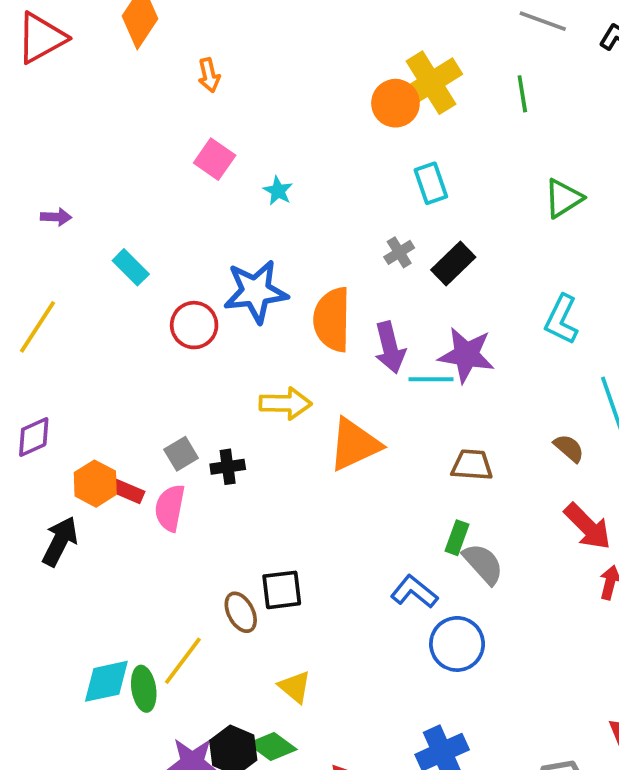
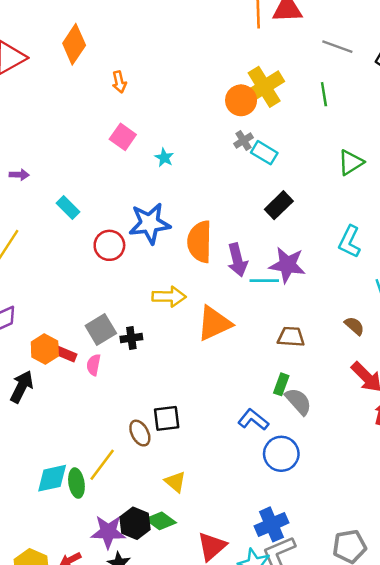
cyan rectangle: (431, 183) -> (264, 153), turned -40
gray cross: (399, 252) -> (243, 141), moved
gray square: (181, 454) -> (101, 329), size x1.4
pink semicircle: (170, 508) -> (94, 365), size x0.7

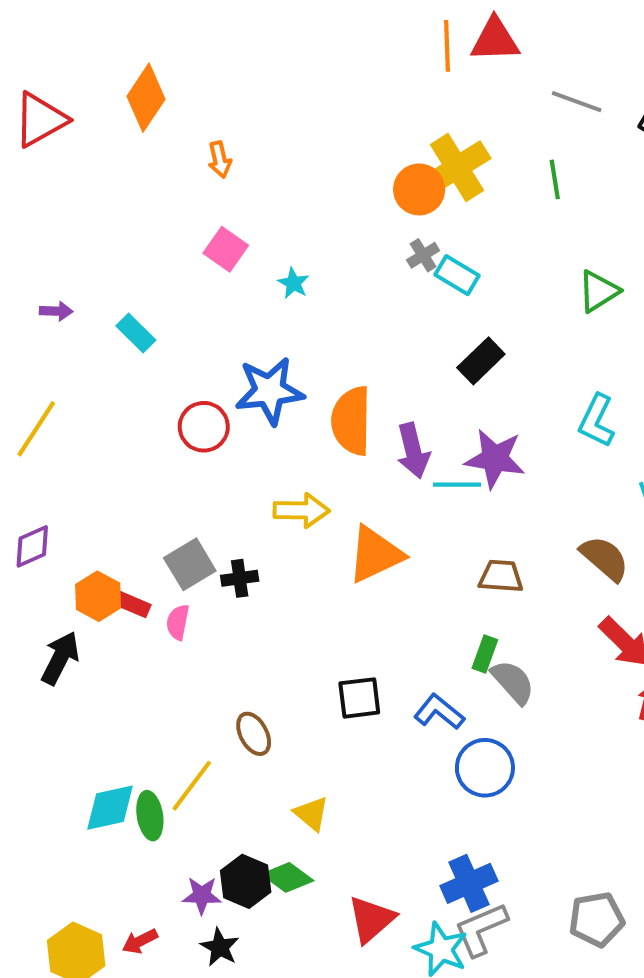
cyan rectangle: (68, 208) -> (136, 333), moved
brown semicircle: (354, 326) -> (605, 558), size x1.5
black square: (167, 418) -> (359, 698), moved
purple star: (108, 532) -> (202, 895), size x0.7

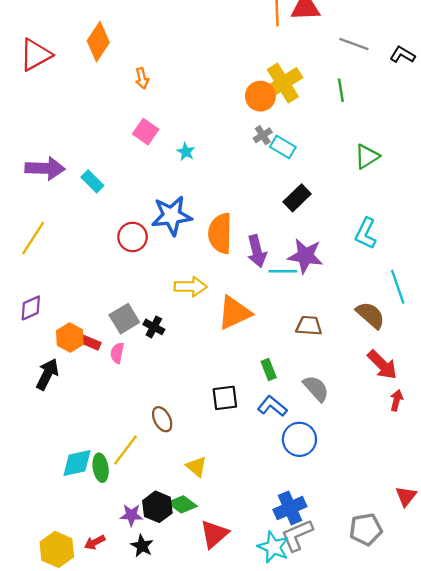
purple arrow: (56, 311) -> (45, 168), size x2.0
black cross: (240, 578) -> (154, 327), turned 36
green rectangle: (485, 654) -> (269, 370), moved, turned -42
red triangle: (371, 919) -> (214, 534), moved

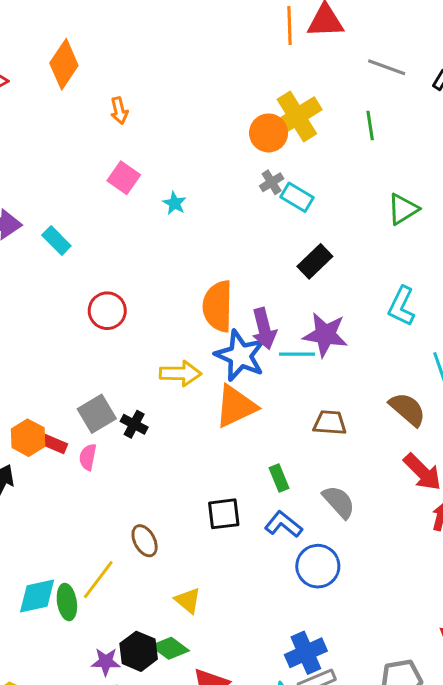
blue star: (172, 216) -> (240, 356), moved, turned 30

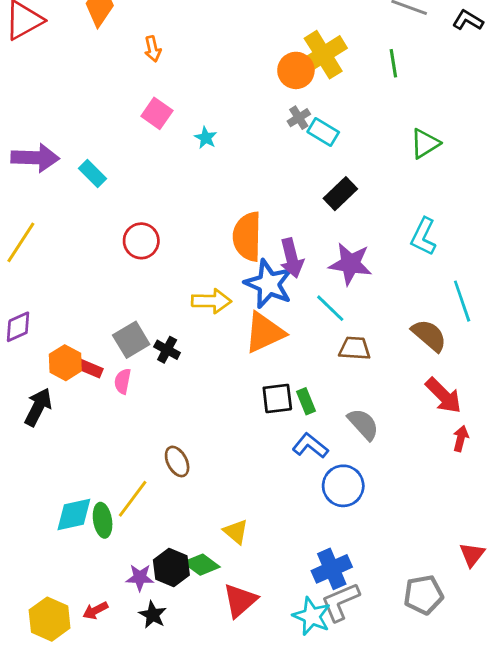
cyan line: (297, 354) -> (330, 308), moved, turned 44
black square: (224, 514) -> (277, 398), moved
yellow triangle: (188, 600) -> (236, 532), moved

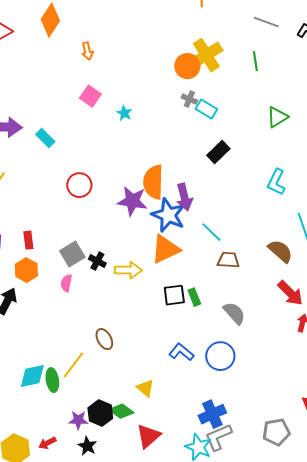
gray cross: (299, 118) -> (189, 99), turned -35
purple star: (350, 264) -> (132, 201), moved
yellow arrow: (211, 301) -> (128, 270), moved
red rectangle: (90, 368) -> (28, 240), moved, turned 60
blue L-shape: (310, 446) -> (181, 352), moved

